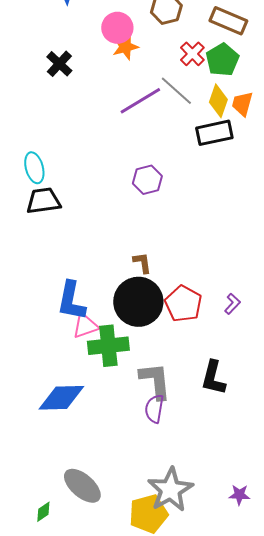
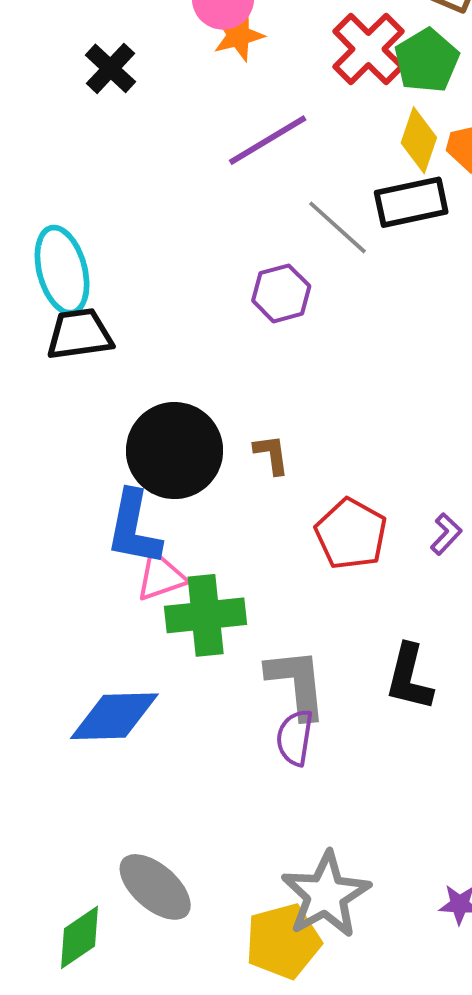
red cross: (192, 54) -> (368, 49), size x1.5
gray line: (176, 91) -> (337, 227), moved
cyan ellipse: (34, 168) -> (62, 270), size x1.4
black circle: (138, 302) -> (175, 451), moved
green diamond: (43, 512) -> (79, 937), size x1.6

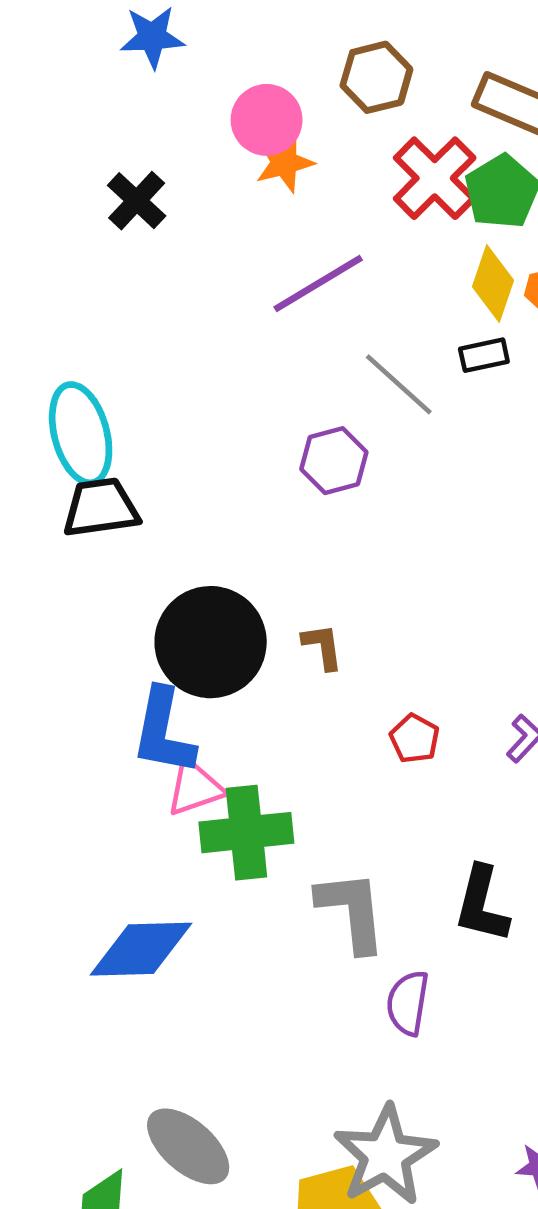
black rectangle: (411, 202) -> (484, 355), size x0.6
red pentagon: (351, 534) -> (414, 738), size x0.6
purple semicircle: (295, 738) -> (408, 1003), moved

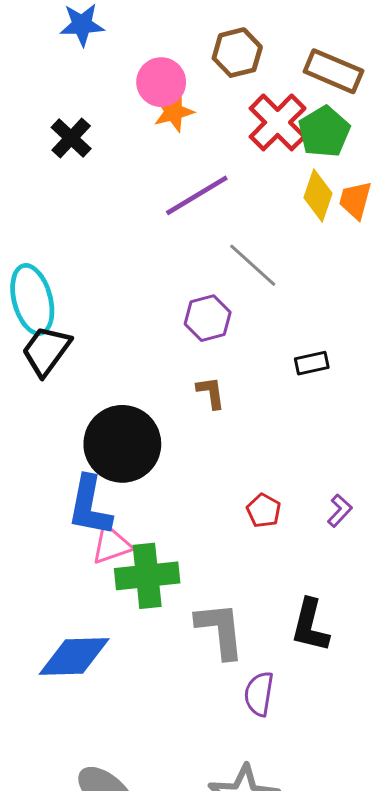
black rectangle: (484, 355) -> (312, 363), moved
black trapezoid: (101, 508) -> (46, 351), turned -46
brown L-shape: (323, 647) -> (211, 393), moved

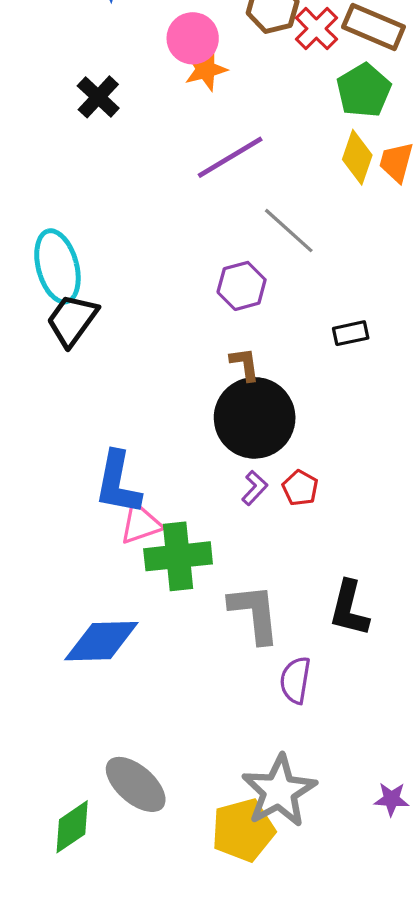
red cross: (278, 122) -> (316, 29), moved, size x0.7
black circle: (122, 444) -> (255, 418), moved
purple L-shape: (340, 511) -> (255, 488), moved

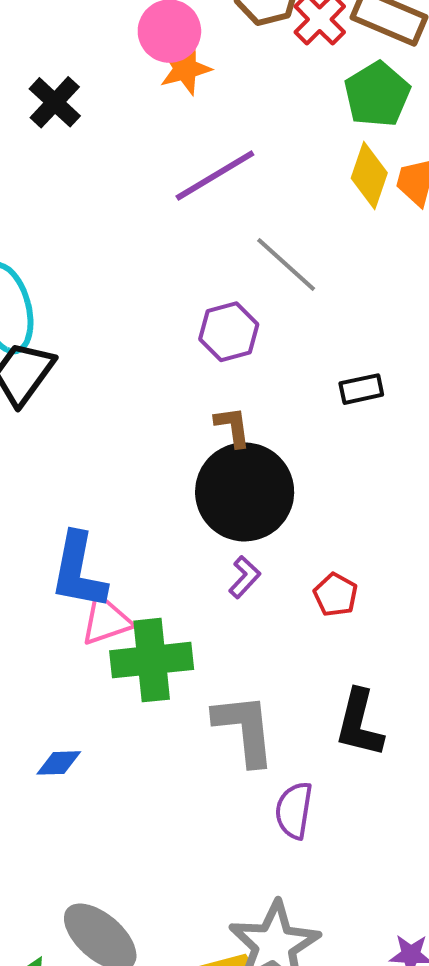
red pentagon: (300, 488) -> (336, 595), moved
blue diamond: (101, 641) -> (59, 763), size x0.5

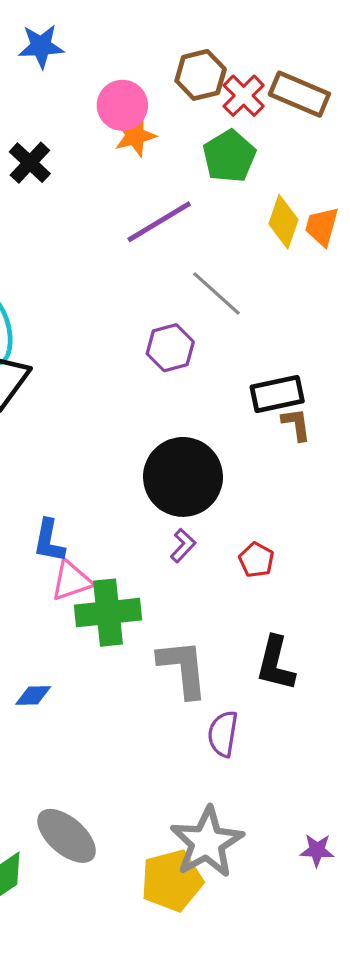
green pentagon: (377, 94) -> (229, 156), moved
black rectangle: (361, 389) -> (277, 394), size x1.5
brown L-shape: (233, 427) -> (296, 424), moved
blue L-shape: (78, 571) -> (49, 541), size x0.7

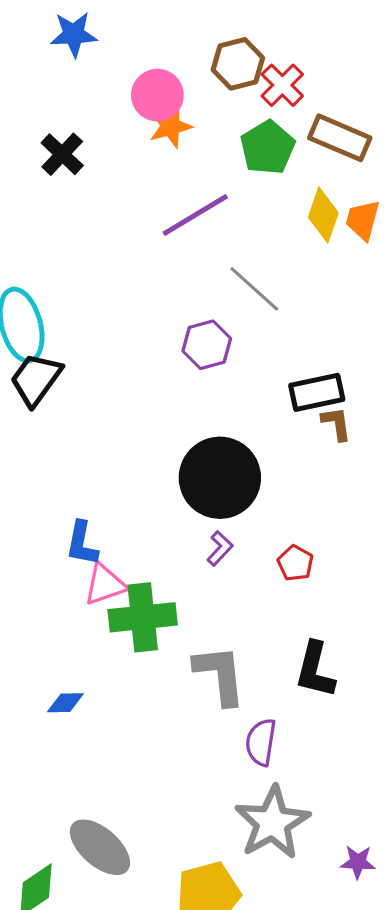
brown rectangle: (299, 94) -> (340, 138), moved
gray star: (207, 842) -> (272, 823), moved

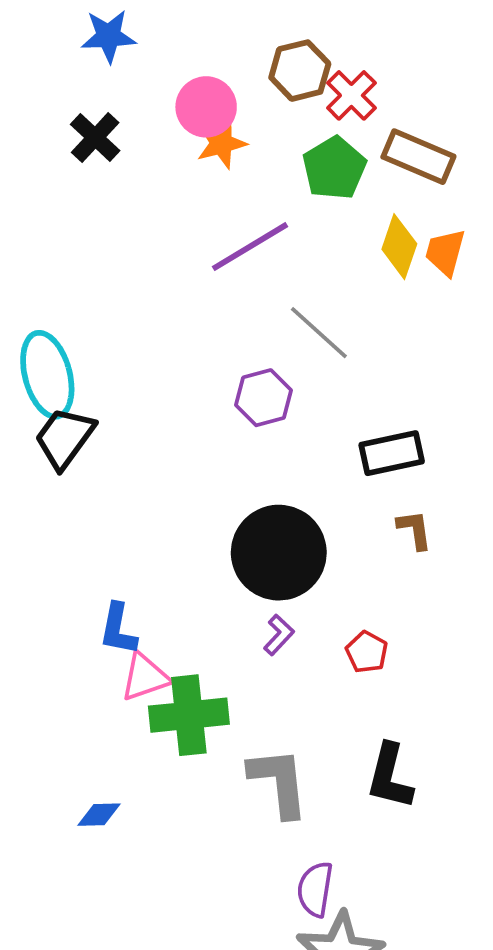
black cross: (62, 154) -> (95, 138), moved
brown L-shape: (336, 424) -> (415, 530), moved
purple semicircle: (261, 742) -> (315, 889), moved

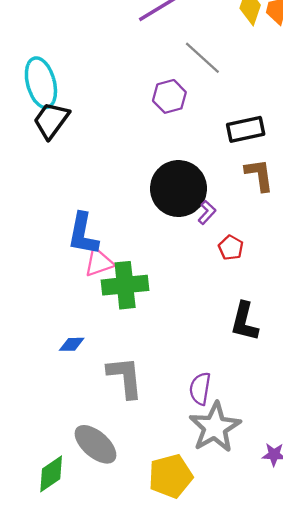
brown L-shape: (415, 530) -> (259, 175), size x1.4
blue L-shape: (118, 629) -> (83, 234), size x1.4
purple L-shape: (279, 635) -> (207, 212), moved
gray L-shape: (279, 782) -> (125, 377), moved

